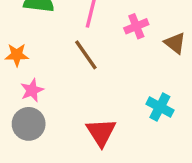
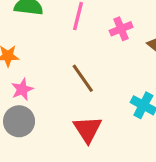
brown line: (86, 55) -> (83, 78), moved

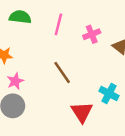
red triangle: (88, 129) -> (82, 112), moved

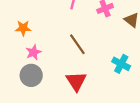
red triangle: (82, 112) -> (76, 81), moved

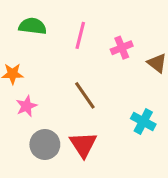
gray circle: (31, 75) -> (45, 144), moved

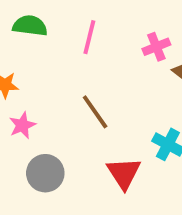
pink cross: (122, 48) -> (156, 47), moved
red triangle: (83, 144) -> (124, 173), moved

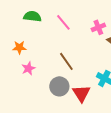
pink line: (89, 37) -> (63, 22), turned -54
gray circle: (45, 173) -> (59, 86), moved

